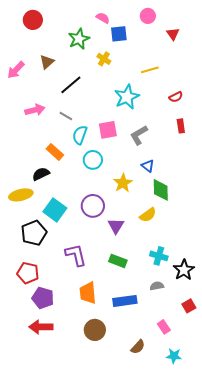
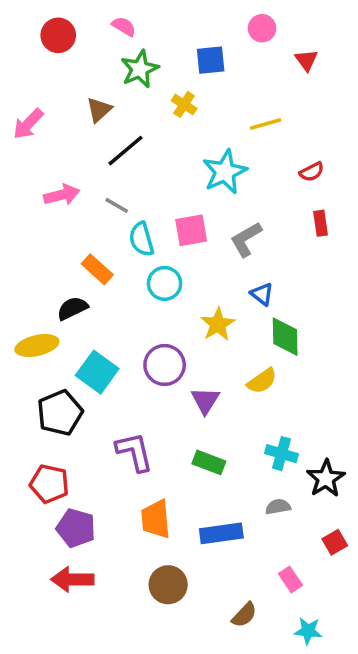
pink semicircle: (103, 18) -> (124, 26), moved
brown triangle: (47, 62) -> (99, 110), moved
cyan semicircle: (80, 135) -> (142, 239), turned -36

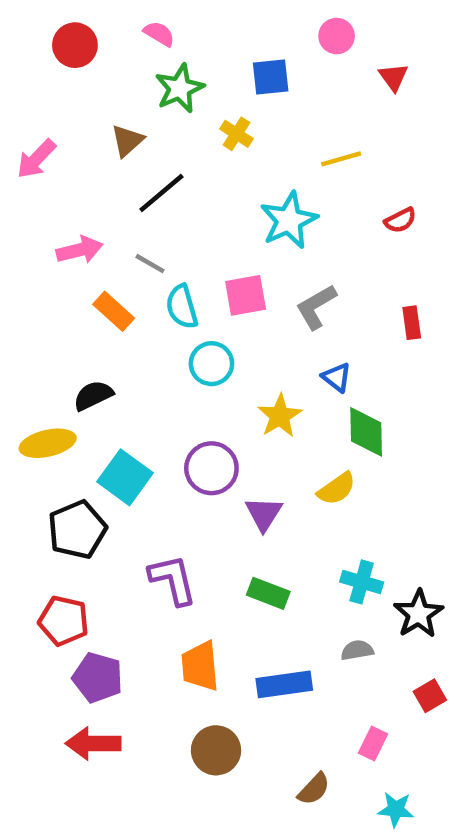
red rectangle: (321, 223) -> (412, 323), moved
orange rectangle: (97, 269) -> (114, 311), moved
pink rectangle: (290, 579) -> (373, 743), turned 60

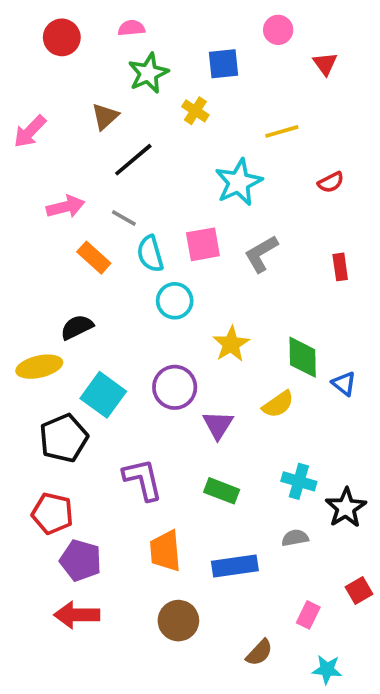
pink semicircle: (159, 34) -> (131, 28), turned -36
blue triangle: (337, 377) -> (344, 384), moved
red square: (430, 696) -> (359, 590), moved

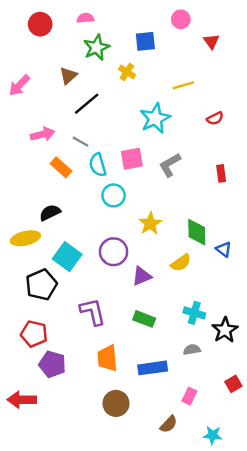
purple triangle: (218, 425) -> (142, 276), turned 35
red arrow: (77, 615) -> (22, 400), moved
pink rectangle: (308, 615) -> (189, 396), moved

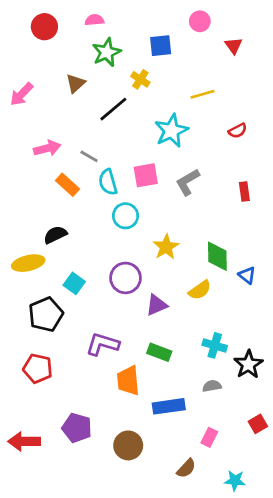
black line: (87, 104) -> (113, 109), moved
cyan square: (67, 257) -> (74, 283), size x0.7
purple L-shape: (93, 312) -> (103, 344), turned -60
orange trapezoid: (107, 358) -> (128, 381), moved
purple pentagon: (52, 364) -> (77, 428), moved

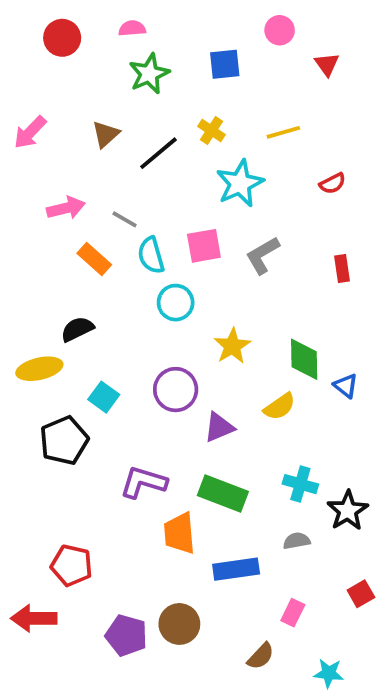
yellow cross: (140, 79) -> (212, 130), moved
brown triangle: (76, 83) -> (106, 134), moved
green rectangle: (159, 352) -> (223, 494), size x1.4
red pentagon: (38, 368) -> (72, 565), moved
purple pentagon: (77, 428) -> (126, 635), moved

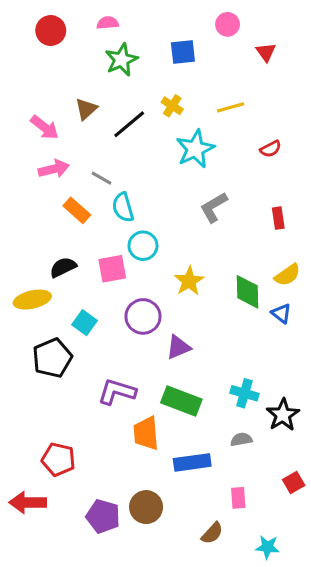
pink arrow: (30, 132) -> (45, 127), moved, turned -96
pink square: (204, 246) -> (112, 269), moved
yellow semicircle: (280, 407) -> (287, 275), moved
pink rectangle: (293, 613) -> (238, 498), turned -30

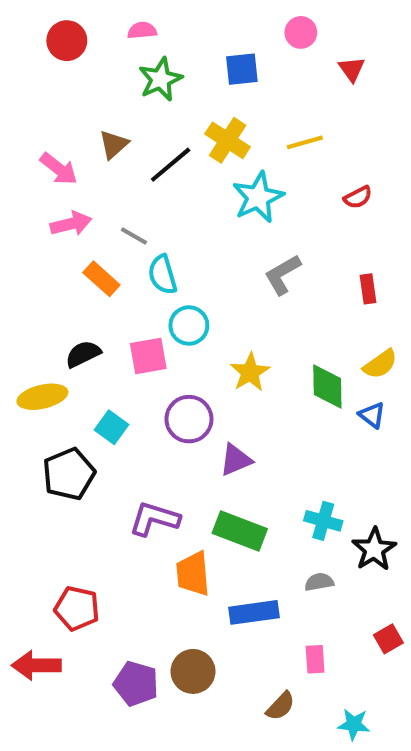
yellow cross: (172, 106) -> (228, 140), size x1.5

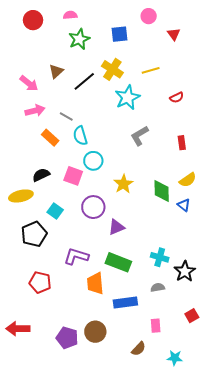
pink square: (148, 356) -> (73, 176), turned 30
red pentagon: (77, 608) -> (40, 282), moved

